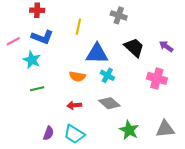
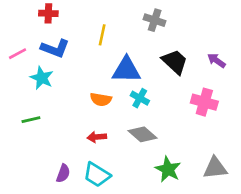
green line: (37, 89) -> (31, 120), moved

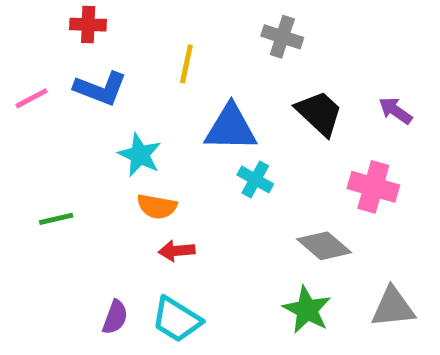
cyan star: (42, 78) -> (140, 155), moved
orange semicircle: (101, 99) -> (157, 207), moved
gray diamond: (142, 134) -> (324, 246), moved

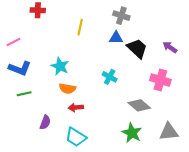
blue L-shape: (100, 88) -> (20, 68), moved
blue triangle: (231, 128) -> (116, 38), moved, size x0.6
purple semicircle: (115, 317) -> (45, 122), moved

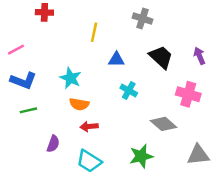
blue triangle: (116, 38) -> (116, 60), moved
purple arrow: (170, 47) -> (199, 56), turned 32
green star: (132, 133) -> (141, 156), moved, turned 30

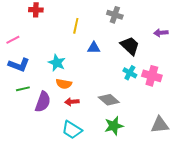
purple arrow: (199, 56) -> (161, 33), moved, turned -72
cyan cross: (129, 90) -> (130, 73), moved
gray diamond: (163, 124) -> (109, 100), moved
purple semicircle: (53, 144) -> (43, 102), moved, size x1.5

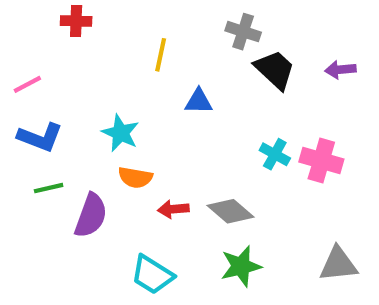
black trapezoid: (130, 46) -> (275, 70), moved
red arrow: (72, 102) -> (173, 209), moved

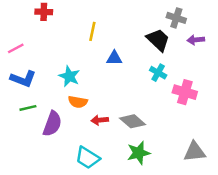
gray cross: (243, 32) -> (176, 18), moved
cyan cross: (275, 154) -> (158, 73), moved

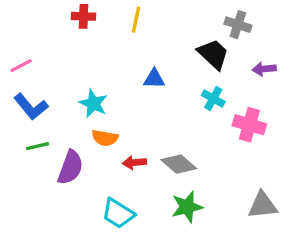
red cross: (44, 12) -> (84, 16), moved
yellow line: (92, 31) -> (136, 20), moved
purple arrow: (196, 40) -> (264, 69), moved
blue L-shape: (23, 79) -> (31, 107), turned 30

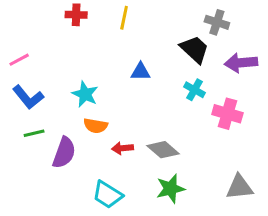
purple arrow: (264, 69) -> (241, 63), size x1.5

